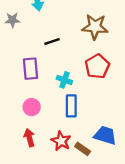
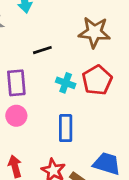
cyan cross: (64, 80) -> (66, 83), moved
pink circle: (32, 107) -> (16, 116), moved

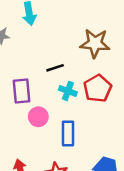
black line: (42, 50) -> (55, 68), moved
pink circle: (16, 116) -> (38, 117), moved

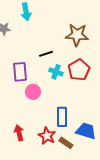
blue rectangle: (68, 134) -> (62, 117), moved

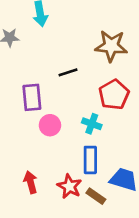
cyan cross: (56, 72) -> (92, 124), moved

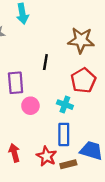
black line: (68, 72) -> (45, 62), turned -63
brown rectangle: (96, 196) -> (68, 164), turned -49

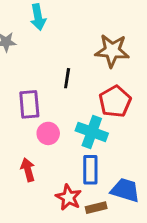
cyan cross: (65, 105) -> (92, 132), size x1.5
red arrow: (14, 153) -> (28, 170), moved

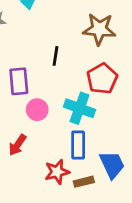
red arrow: (28, 170) -> (17, 145), turned -130
blue trapezoid: (125, 190) -> (112, 165), turned 48
red star: (69, 197) -> (57, 172), turned 30

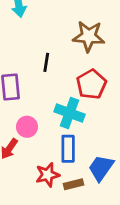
pink circle: (37, 110) -> (27, 127), moved
blue trapezoid: (112, 165) -> (101, 168), turned -120

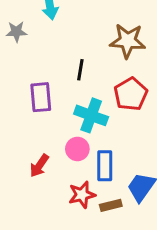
cyan cross: (69, 113) -> (91, 115), moved
pink circle: (27, 127) -> (77, 149), moved

